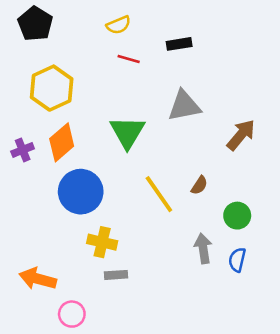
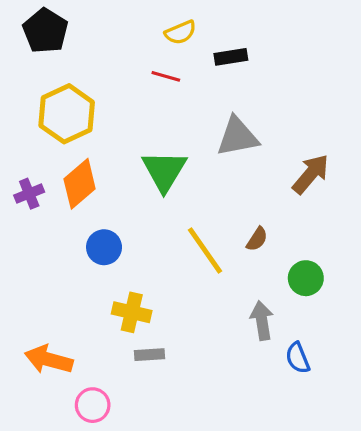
yellow semicircle: (119, 25) -> (180, 32), moved
blue circle: (81, 192) -> (104, 247), size x0.6
blue semicircle: (237, 260) -> (298, 358), moved, turned -35

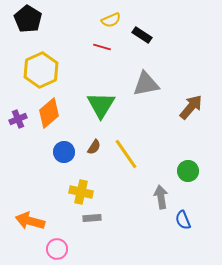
black rectangle: (231, 57) -> (142, 35), turned 42
brown semicircle: (257, 239) -> (94, 147), moved

